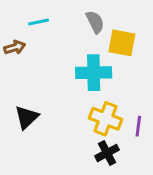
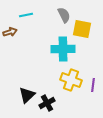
black triangle: (27, 117) -> (27, 95), moved
black cross: (107, 153) -> (47, 103), moved

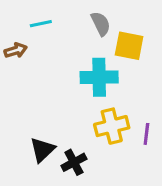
yellow cross: (71, 80) -> (112, 126), turned -35

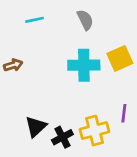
yellow square: (129, 46) -> (120, 58), moved, turned -35
brown arrow: (16, 50) -> (13, 65), moved
yellow cross: (112, 126) -> (95, 131), moved

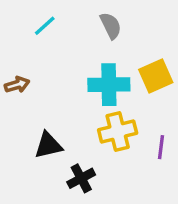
cyan line: (34, 20) -> (45, 26), turned -30
black triangle: (36, 127) -> (48, 145), moved, turned 30
yellow cross: (95, 131) -> (118, 131), moved

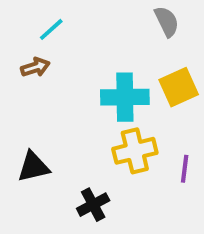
gray semicircle: (111, 26) -> (167, 21), moved
brown arrow: (17, 85) -> (35, 67), moved
black triangle: (48, 145) -> (33, 167), moved

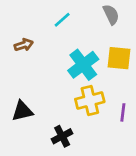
cyan line: (51, 29) -> (62, 20), moved
yellow square: (179, 87) -> (119, 58), turned 30
cyan cross: (125, 97) -> (83, 65), turned -36

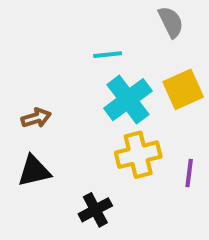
cyan line: (62, 20) -> (108, 55), moved, turned 36
brown arrow: (24, 45) -> (36, 118), moved
yellow square: (119, 58) -> (183, 89), turned -30

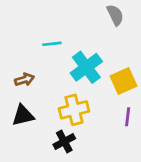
cyan line: (108, 55) -> (52, 44), moved
yellow square: (183, 89) -> (123, 81), moved
yellow cross: (138, 155) -> (74, 110), moved

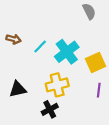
cyan line: (52, 44) -> (40, 47), moved, turned -40
brown arrow: (24, 80) -> (13, 39), moved, turned 32

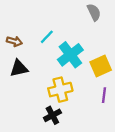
cyan line: (40, 47) -> (47, 37), moved
black triangle: (18, 89) -> (19, 68), moved

